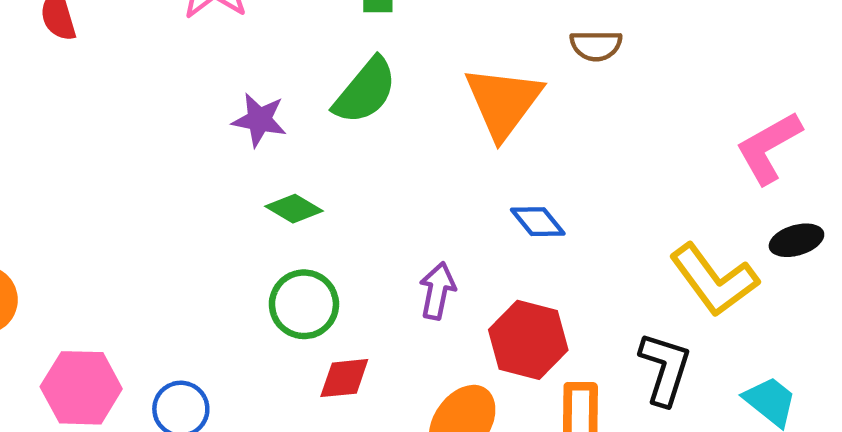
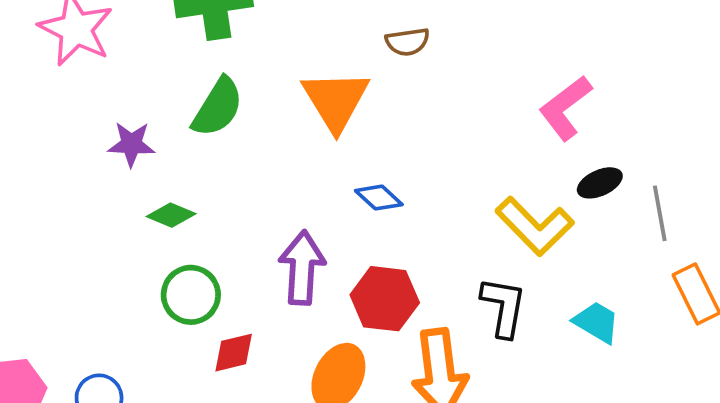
purple arrow: (437, 291) -> (302, 268), size x1.5

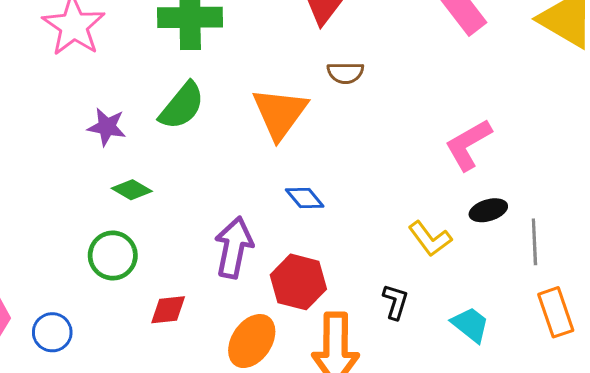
yellow L-shape: (535, 226) -> (430, 239), size x0.7
green circle: (191, 295) -> (113, 256), moved
black L-shape: (504, 307) -> (395, 302), size x0.7

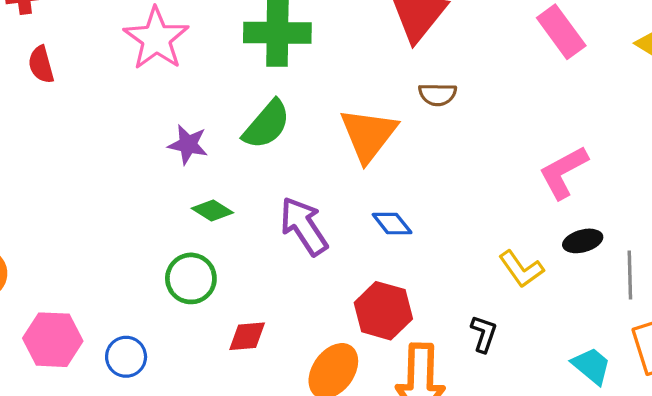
purple arrow: (234, 247) -> (304, 226), moved, turned -46
cyan trapezoid: (470, 325) -> (591, 366), moved

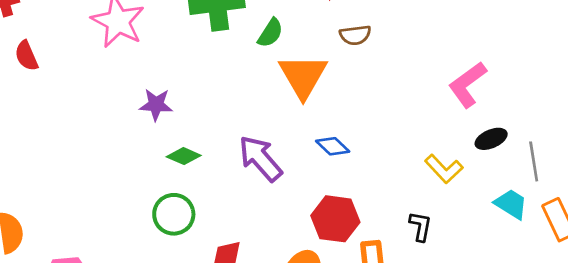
green semicircle: (267, 125) -> (270, 33), moved, size x0.7
cyan trapezoid: (591, 366) -> (511, 204), moved

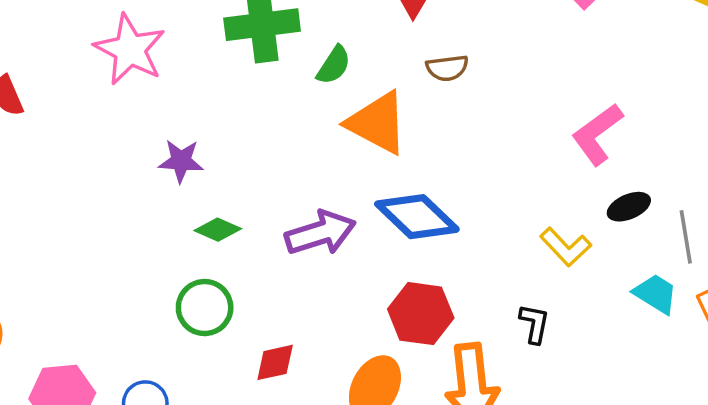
orange triangle: (303, 76) -> (377, 123), turned -32
blue diamond: (333, 146) -> (417, 217), size x1.8
purple arrow: (260, 158) -> (320, 233), turned 114

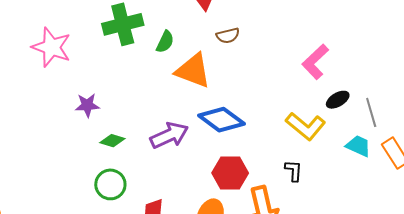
yellow L-shape: (566, 247) -> (306, 126), size x1.4

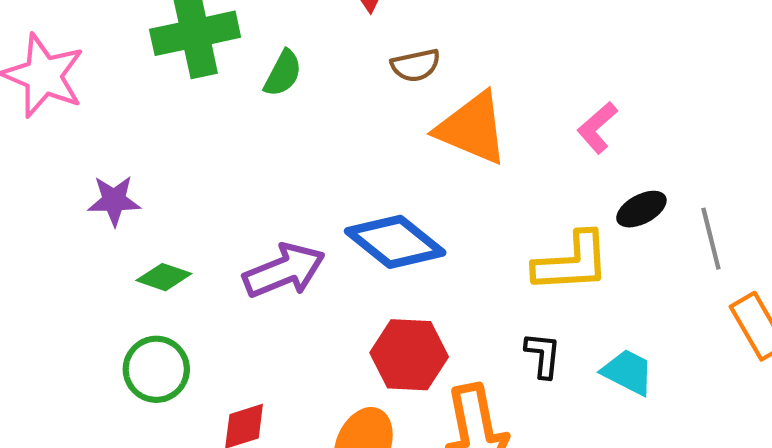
pink L-shape: (315, 62) -> (597, 128), size x0.7
orange triangle: (193, 71) -> (472, 128), moved
yellow L-shape: (306, 126) -> (572, 262), turned -45
cyan trapezoid: (358, 146) -> (628, 372), moved

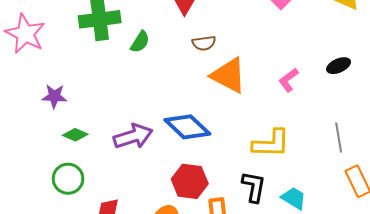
black ellipse: (641, 209) -> (339, 66), moved
black L-shape: (543, 355) -> (254, 187), size x1.4

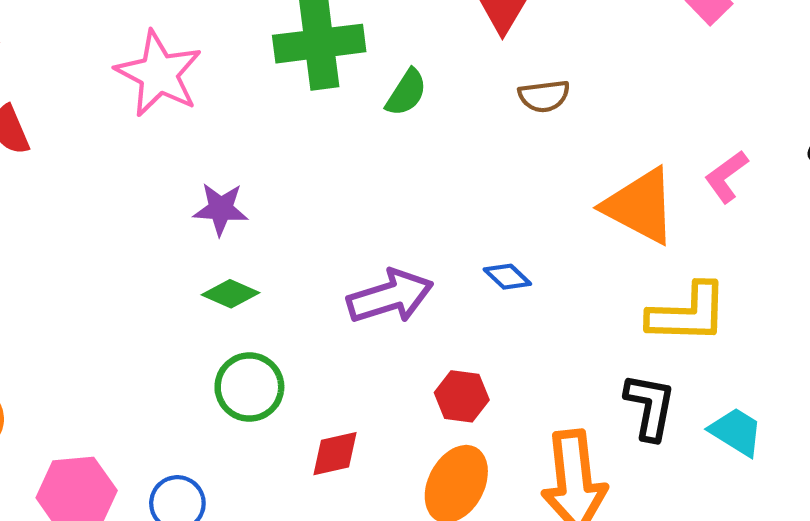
orange triangle: (229, 75) -> (640, 206), moved
blue diamond: (187, 127) -> (507, 277), size x0.5
green diamond: (75, 135) -> (231, 294), moved
red hexagon: (190, 181) -> (462, 396), moved, size x0.7

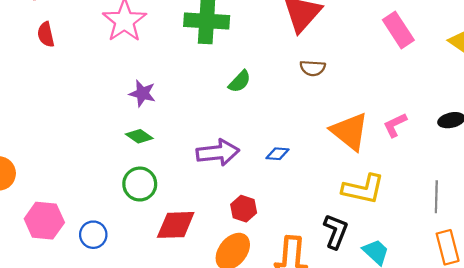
green semicircle: (406, 93) -> (240, 81), moved
blue diamond: (507, 277) -> (277, 154), turned -50
red diamond: (335, 454) -> (176, 225), size x1.5

